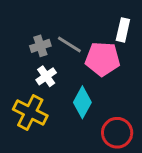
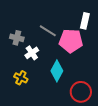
gray cross: (40, 46) -> (17, 38), moved, turned 32
yellow cross: (30, 112) -> (21, 78), size x0.6

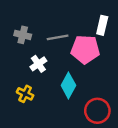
gray line: (48, 31) -> (58, 37), turned -42
gray cross: (17, 38) -> (23, 35), moved

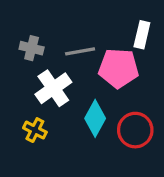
white cross: (38, 64) -> (53, 88), size x1.5
red circle: (97, 111) -> (135, 130), moved

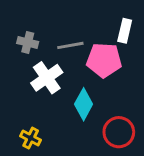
yellow cross: (35, 130) -> (31, 138), moved
red circle: (135, 130) -> (119, 132), moved

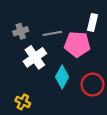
gray cross: (28, 42) -> (21, 31), turned -32
red circle: (119, 132) -> (93, 85), moved

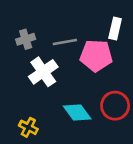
cyan diamond: (62, 77) -> (77, 112), moved, turned -65

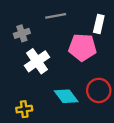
gray line: (65, 42) -> (56, 16), moved
yellow cross: (28, 127) -> (24, 109), turned -35

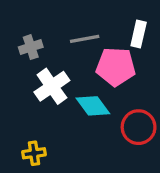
gray line: (56, 16) -> (85, 39), moved
cyan diamond: (66, 96) -> (93, 106), moved

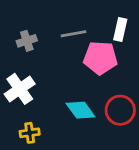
white cross: (52, 86) -> (20, 89), moved
cyan diamond: (93, 106) -> (81, 110), moved

